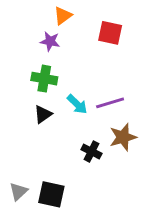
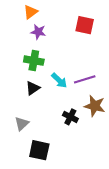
orange triangle: (63, 16) -> (31, 12), moved
brown star: (123, 137) -> (95, 106), turned 30
gray triangle: (19, 192) -> (22, 124), moved

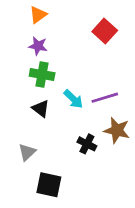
red square: (85, 25) -> (105, 31), turned 30
purple star: (38, 32) -> (38, 46), moved
black triangle: (33, 88) -> (41, 109), turned -48

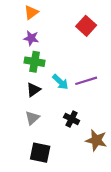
black triangle: (41, 109) -> (33, 90), turned 48
brown star: (117, 130) -> (96, 140), moved
gray triangle: (27, 152) -> (32, 118), moved

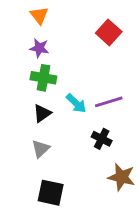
orange triangle: (31, 12) -> (39, 15), turned -32
black cross: (72, 119) -> (102, 139), moved

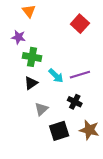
purple star: (39, 48) -> (18, 37), moved
gray triangle: (41, 149) -> (41, 109), moved
black square: (51, 193) -> (59, 131), moved, turned -30

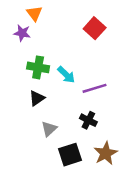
purple star: (18, 37) -> (22, 33), moved
cyan arrow: (56, 76) -> (66, 75), moved
brown star: (89, 130) -> (106, 153), turned 30

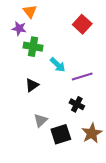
green cross: (38, 67) -> (33, 47), moved
gray triangle: (49, 129) -> (41, 120), moved

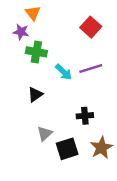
purple line: (82, 77) -> (91, 68), moved
black cross: (77, 104) -> (85, 116), turned -32

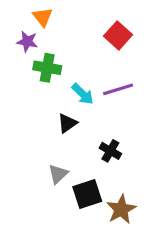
black triangle: (35, 94) -> (67, 123), moved
black cross: (85, 116) -> (110, 151), turned 35
brown star: (101, 148) -> (121, 209), moved

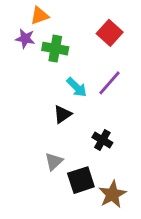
orange triangle: (43, 17) -> (40, 16), turned 48
green cross: (47, 68) -> (55, 49), moved
purple line: (118, 89) -> (110, 83), turned -32

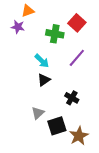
green cross: (55, 49) -> (55, 34), moved
cyan arrow: (77, 87) -> (42, 61), moved

